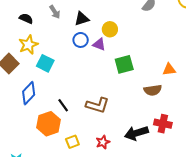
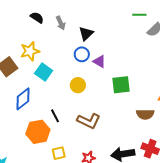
black semicircle: (26, 19) -> (37, 18), moved
black triangle: (82, 19) -> (86, 34), turned -35
yellow circle: (110, 29) -> (78, 85), moved

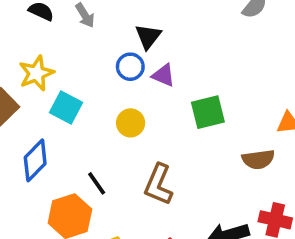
black triangle: (86, 34) -> (148, 36), moved
brown L-shape: (89, 121) -> (158, 184), turned 95

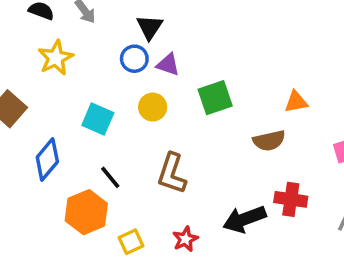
yellow star: (36, 73) -> (56, 58), moved
cyan square: (66, 107) -> (98, 119), moved
yellow circle: (131, 123) -> (153, 107), moved

